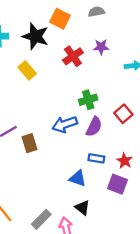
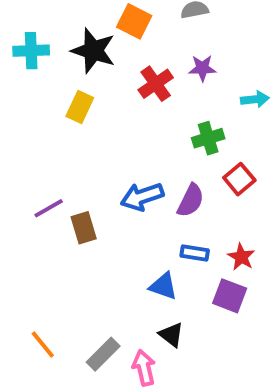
yellow rectangle: (27, 70) -> (80, 107), turned 66
green cross: (88, 100) -> (208, 138), moved

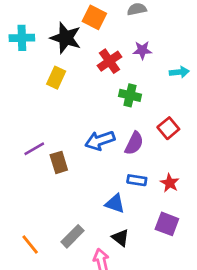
green cross: (208, 138) -> (130, 95), moved, turned 30
purple square: (230, 296) -> (167, 224), moved
gray rectangle: (103, 354) -> (73, 236), moved

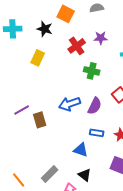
black star: (66, 38) -> (45, 29), size x0.7

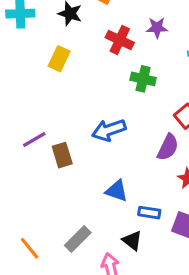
red cross: (77, 46) -> (120, 40), turned -30
purple semicircle: (95, 106) -> (168, 147), moved
blue rectangle: (97, 133) -> (149, 213), moved
blue triangle: (81, 150) -> (117, 191), moved

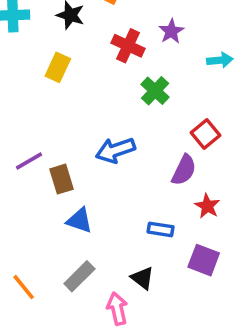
purple star: (157, 28) -> (171, 31), turned -30
green cross: (143, 79) -> (155, 91), turned 30
blue triangle: (117, 191) -> (79, 220), moved
blue rectangle: (149, 213) -> (160, 229), moved

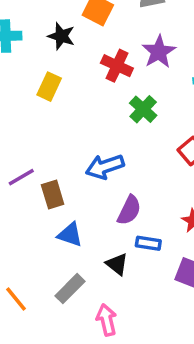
purple star: (171, 31) -> (159, 52), size x1.4
purple semicircle: (184, 170) -> (129, 210), moved
black triangle: (142, 278) -> (117, 264), moved

